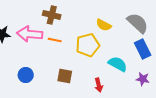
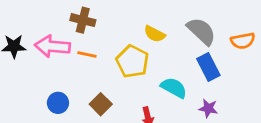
yellow pentagon: (88, 45) -> (132, 61), turned -30
blue circle: (26, 75) -> (58, 103), moved
brown square: (65, 76) -> (101, 104), turned 35

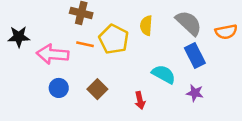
yellow semicircle: (155, 34) -> (146, 26), turned 66
pink arrow: (52, 46) -> (52, 54), moved
yellow pentagon: (132, 61) -> (114, 39), moved

